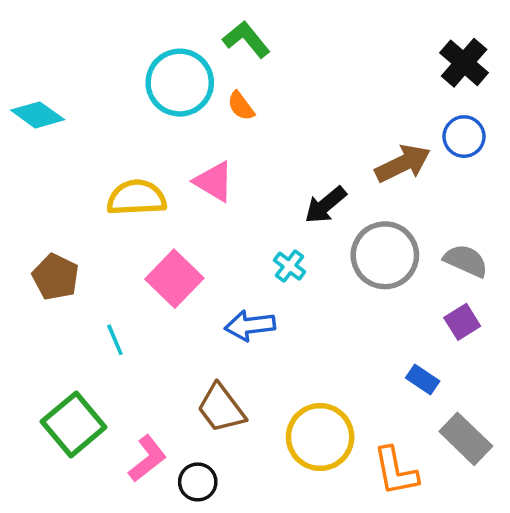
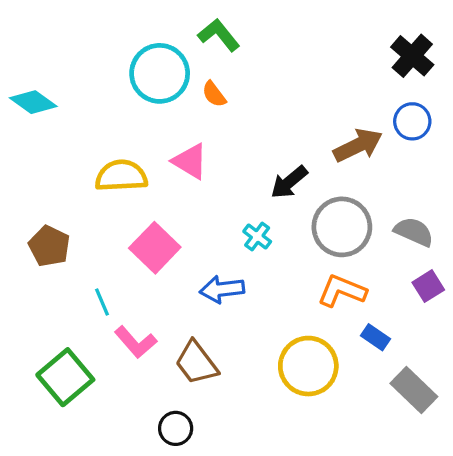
purple square: (462, 322) -> (428, 286), moved
yellow circle: (320, 437) -> (308, 366), moved
pink L-shape: (147, 459) -> (136, 342), moved, turned 87
orange L-shape: (396, 471) -> (342, 291), moved, turned 123

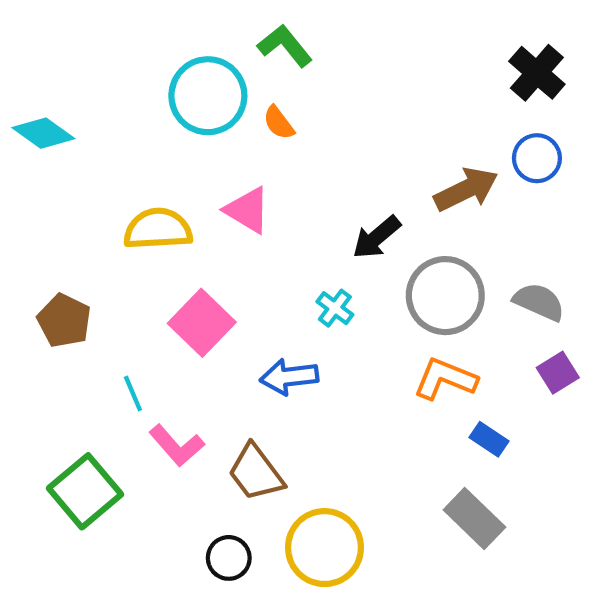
yellow circle: (308, 366) -> (325, 548), moved
gray rectangle: (414, 390) -> (474, 518), moved

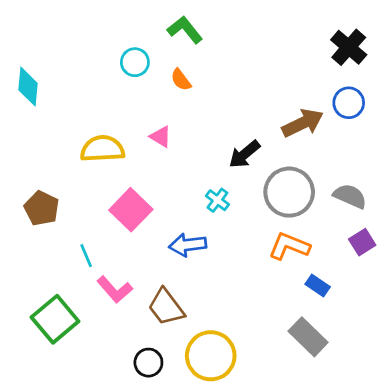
cyan circle: (208, 96) -> (135, 62), size x0.6
cyan diamond: (43, 133) -> (28, 87), turned 60
pink triangle: (247, 210) -> (161, 137), size x0.7

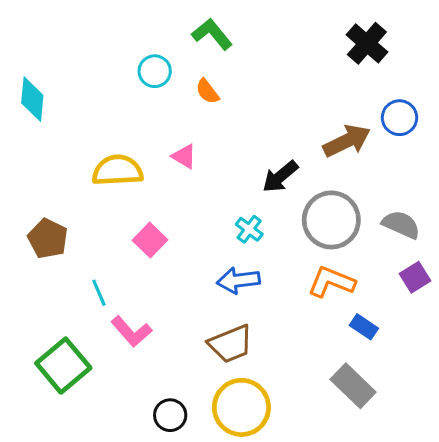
black cross: (349, 47) -> (367, 43), moved
pink square: (131, 210) -> (150, 240), size x0.7
blue arrow: (188, 245) -> (238, 280), moved
brown trapezoid: (166, 307) -> (231, 344), moved, turned -75

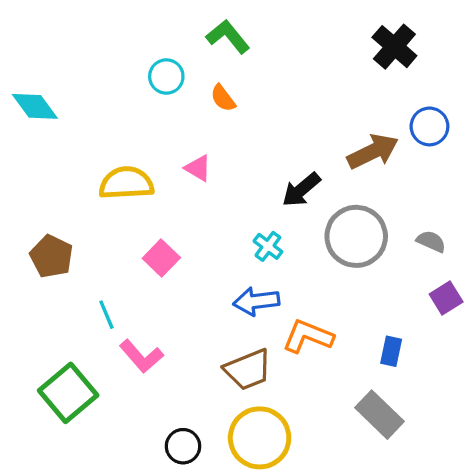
cyan diamond: (32, 99) -> (35, 106), turned -42
gray semicircle: (401, 225) -> (431, 241), size x0.7
orange L-shape: (331, 282) -> (308, 336), moved
blue rectangle: (364, 327) -> (391, 351), turned 68

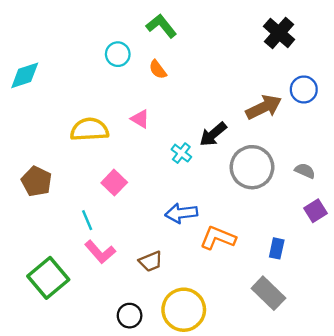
cyan diamond: (35, 106) -> (25, 75), turned -72
cyan cross: (268, 246) -> (181, 153), moved
cyan line: (106, 315) -> (87, 220), moved
brown trapezoid: (248, 370) -> (151, 261), moved, size x0.7

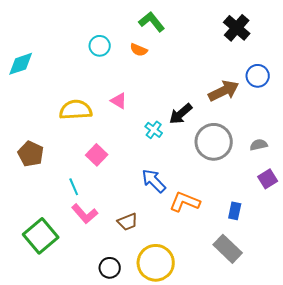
green L-shape: (161, 26) -> (152, 22), moved
orange semicircle: (158, 69) -> (139, 50), moved, turned -30
gray semicircle: (305, 171) -> (259, 145), turned -36
blue arrow: (181, 213) -> (154, 181), turned 52

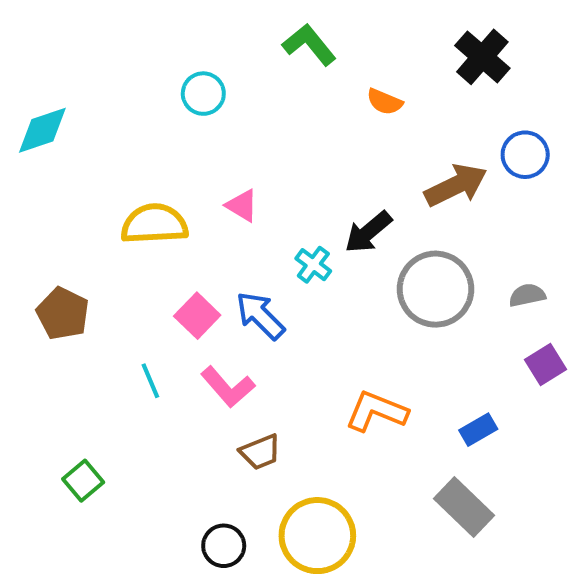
orange semicircle: (139, 50) -> (385, 102), moved
blue arrow: (154, 181) -> (260, 316), moved
blue rectangle: (235, 211) -> (478, 430), turned 48
pink L-shape: (85, 214) -> (228, 387), moved
green square: (41, 236) -> (83, 481), size x0.6

